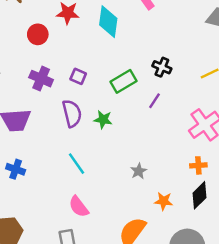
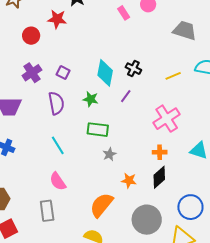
cyan diamond: (108, 22) -> (105, 73), moved
purple cross: (41, 79) -> (32, 73), turned 30
green rectangle: (124, 81) -> (98, 130), moved, turned 35
green star: (103, 120) -> (91, 99), moved

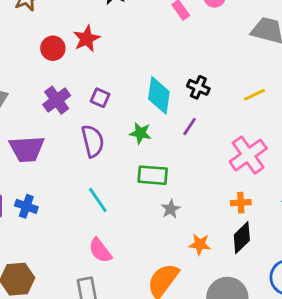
red star: (57, 19) -> (87, 39), moved, turned -30

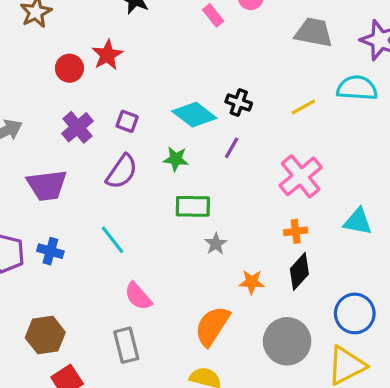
cyan diamond: (159, 95) -> (194, 115), turned -57
purple semicircle: (93, 141) -> (122, 172), turned 52
cyan line: (98, 200) -> (113, 240), moved

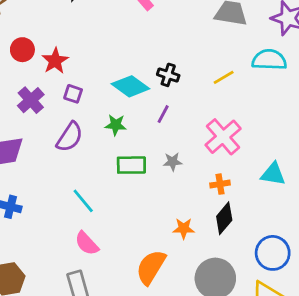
red star: (107, 55) -> (55, 61), moved
cyan line: (113, 240) -> (83, 201), moved
gray star: (216, 244) -> (173, 162), moved, turned 30

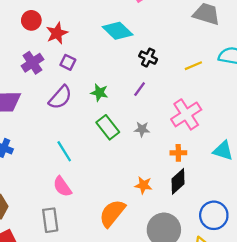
cyan diamond: (130, 86) -> (118, 31), moved
green rectangle: (131, 165) -> (108, 127), turned 45

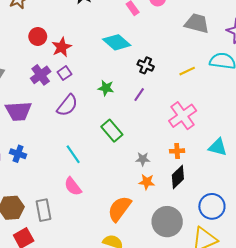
purple square: (68, 62) -> (64, 73), moved, turned 32
green star: (99, 93) -> (106, 88), moved
gray star: (142, 129) -> (143, 159), moved
gray rectangle: (50, 220) -> (44, 210), moved

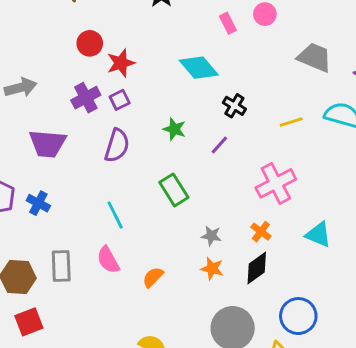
purple semicircle: (67, 105) -> (117, 145), turned -30
orange cross: (177, 151) -> (261, 232), turned 32
orange semicircle: (119, 209) -> (153, 277), moved, size x0.6
gray rectangle: (44, 210) -> (61, 266), moved

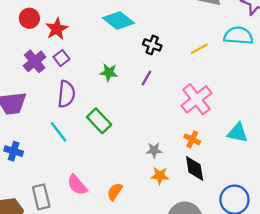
green rectangle: (174, 190) -> (99, 121), moved
cyan line: (115, 215) -> (59, 132), moved
black diamond: (257, 268) -> (195, 168), turned -52

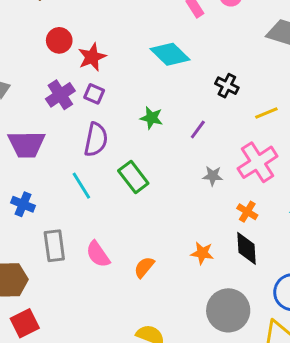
black cross: (152, 45) -> (227, 86), moved
yellow line: (199, 49) -> (266, 113), moved
purple square: (61, 58) -> (94, 94), turned -35
gray star: (154, 150) -> (213, 176), moved
gray rectangle: (41, 197) -> (54, 246), moved

